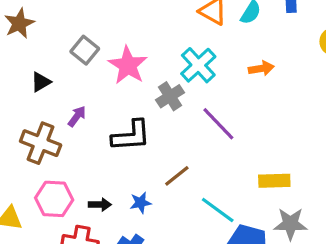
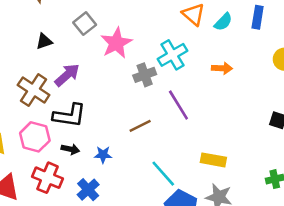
purple arrow: (77, 116) -> (67, 75), size x1.5
black L-shape: (131, 136) -> (69, 115), moved
brown line: (177, 176) -> (140, 126), moved

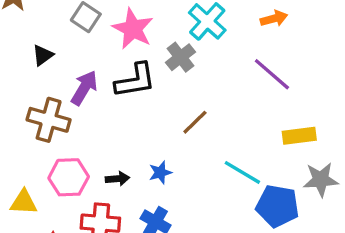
purple line: (178, 105) -> (272, 74), moved
black L-shape: (69, 115) -> (135, 80), moved

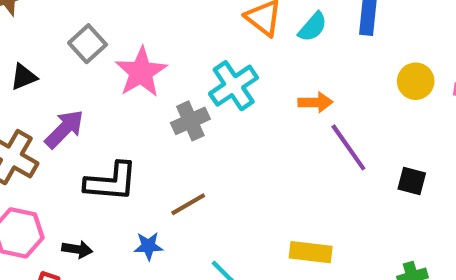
purple line: (272, 74) -> (348, 147), moved
black L-shape: (135, 80) -> (111, 182), moved
blue star: (160, 173) -> (148, 246), moved

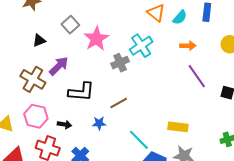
orange arrow: (315, 102) -> (188, 46), moved

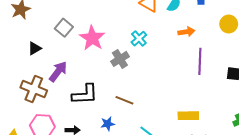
cyan cross: (141, 46) -> (139, 39), size x0.7
purple line: (197, 76) -> (200, 61), turned 45
brown line: (119, 103) -> (124, 100), turned 60

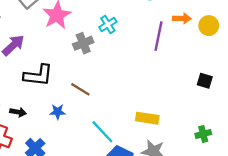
orange arrow: (186, 32) -> (182, 18), moved
purple line: (200, 61) -> (159, 36), moved

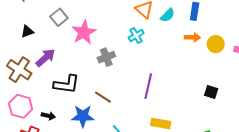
cyan cross: (108, 25) -> (136, 36), moved
purple line: (159, 36) -> (148, 86), moved
blue star: (58, 112) -> (83, 116), size x1.6

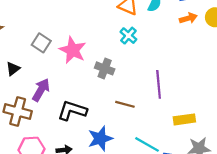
gray cross: (106, 57) -> (105, 68), turned -30
black L-shape: (67, 84) -> (72, 111), turned -152
brown line: (103, 97) -> (125, 104), moved

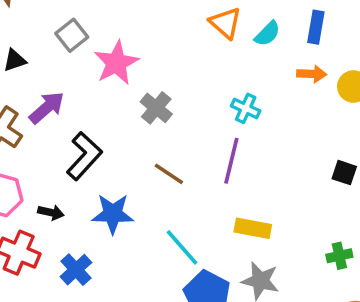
cyan cross: (128, 36) -> (246, 108), moved, turned -35
black L-shape: (72, 111) -> (84, 156), turned 96

